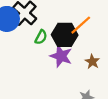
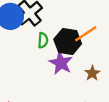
green semicircle: (41, 37) -> (43, 40), turned -32

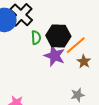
orange line: (86, 34) -> (76, 45), moved

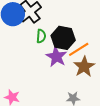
brown star: (84, 61) -> (84, 67), size x1.5

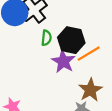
brown star: (84, 67) -> (90, 90), moved

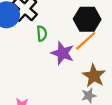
black hexagon: (71, 40) -> (87, 19), moved

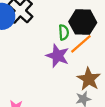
green semicircle: (42, 33) -> (64, 32), moved

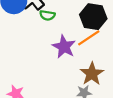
green semicircle: (64, 32) -> (47, 15), moved, turned 96

